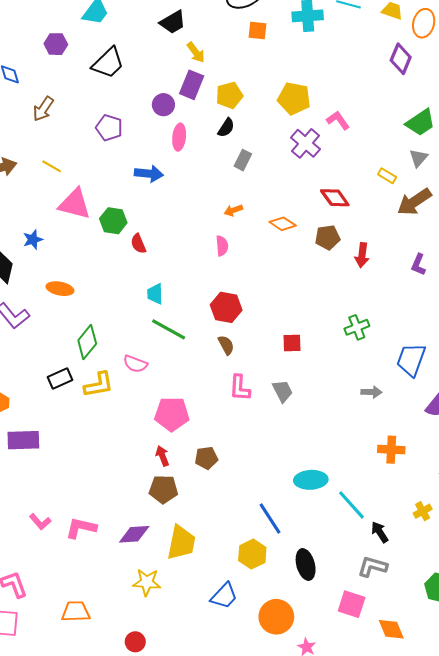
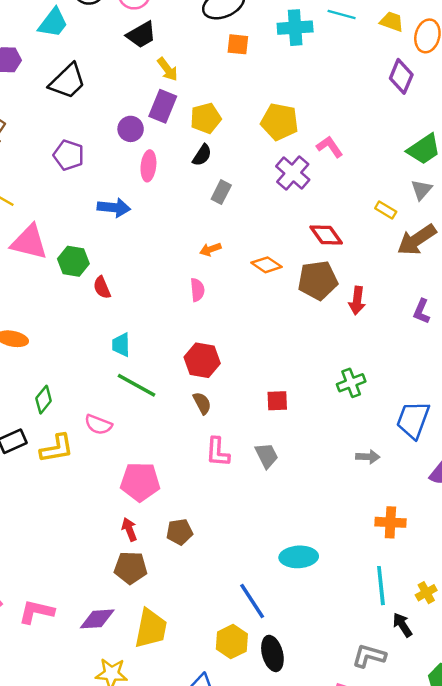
brown pentagon: (328, 237) -> (318, 280), size x1.4
green diamond: (87, 342) -> (44, 400), size x0.7
cyan line: (352, 505) -> (381, 586), moved, turned 36
black arrow: (380, 532) -> (402, 625), moved
black ellipse: (306, 564) -> (272, 653), moved

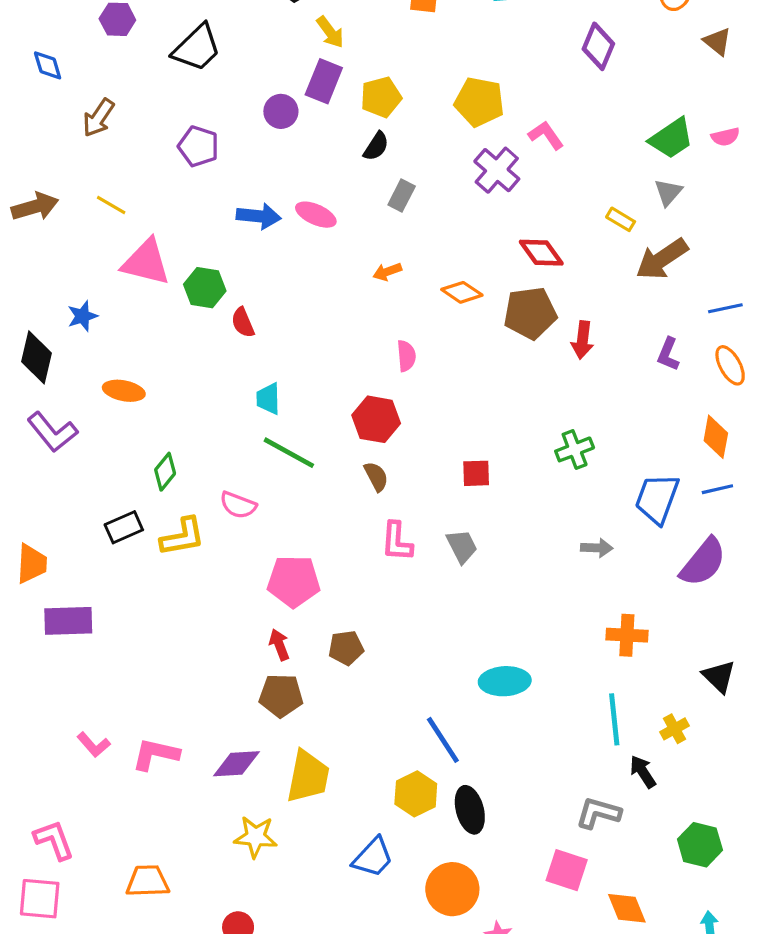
purple diamond: (401, 76) -> (598, 46), moved
pink ellipse: (148, 166) -> (316, 215), moved, turned -72
pink semicircle: (197, 290) -> (406, 356), moved

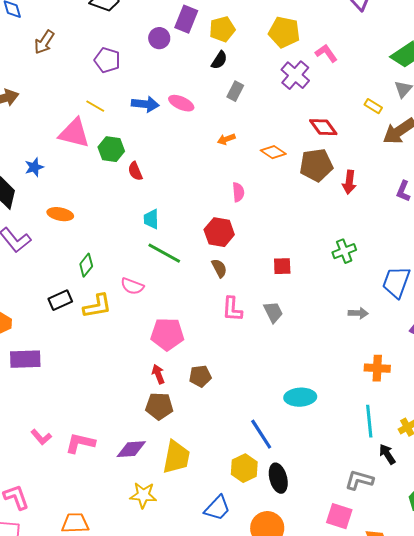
yellow line: (111, 205) -> (95, 106), moved

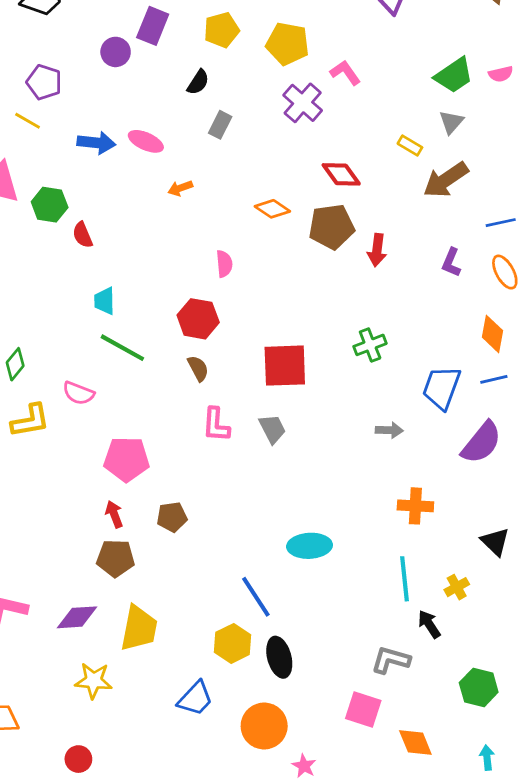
yellow pentagon: (222, 29) -> (221, 30), moved
yellow line: (95, 106) -> (28, 121), moved
orange arrow: (226, 139) -> (180, 188), moved
red square: (282, 266) -> (285, 366), size x1.8

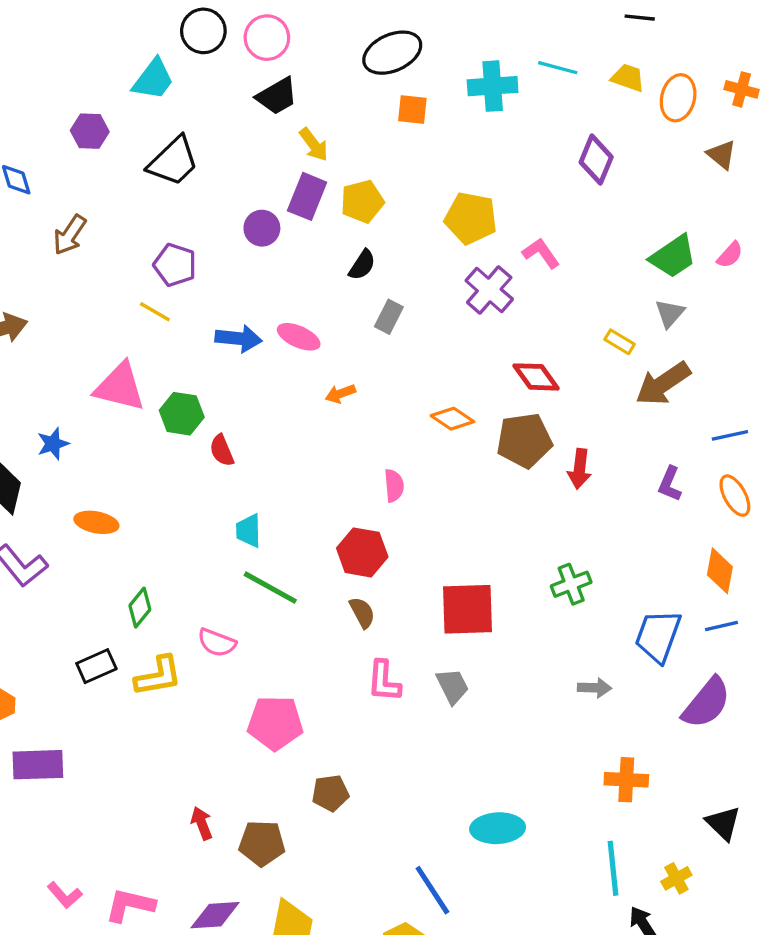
yellow pentagon: (221, 30) -> (362, 201), moved
pink semicircle: (501, 74) -> (730, 255), turned -35
red arrow: (114, 514) -> (202, 823), moved

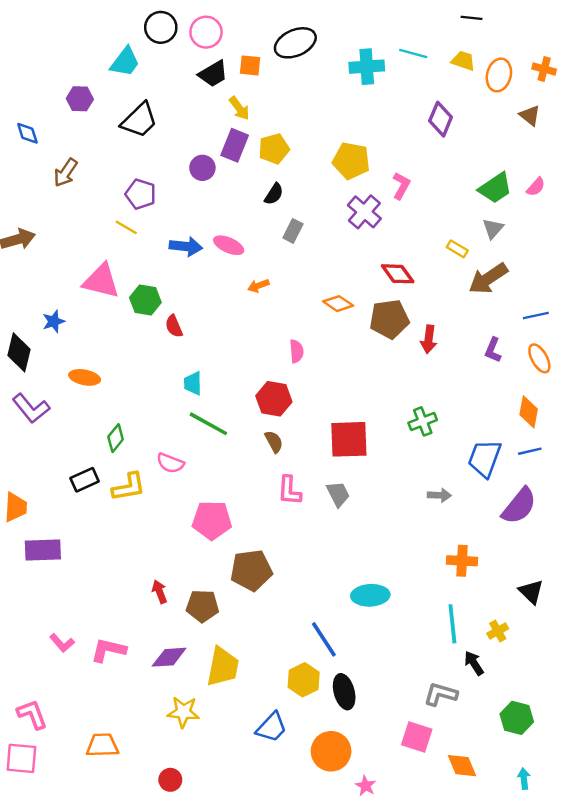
orange square: (412, 109) -> (250, 65), moved
pink L-shape: (541, 253) -> (401, 186), turned 64
brown pentagon: (330, 793) -> (251, 570), size x1.6

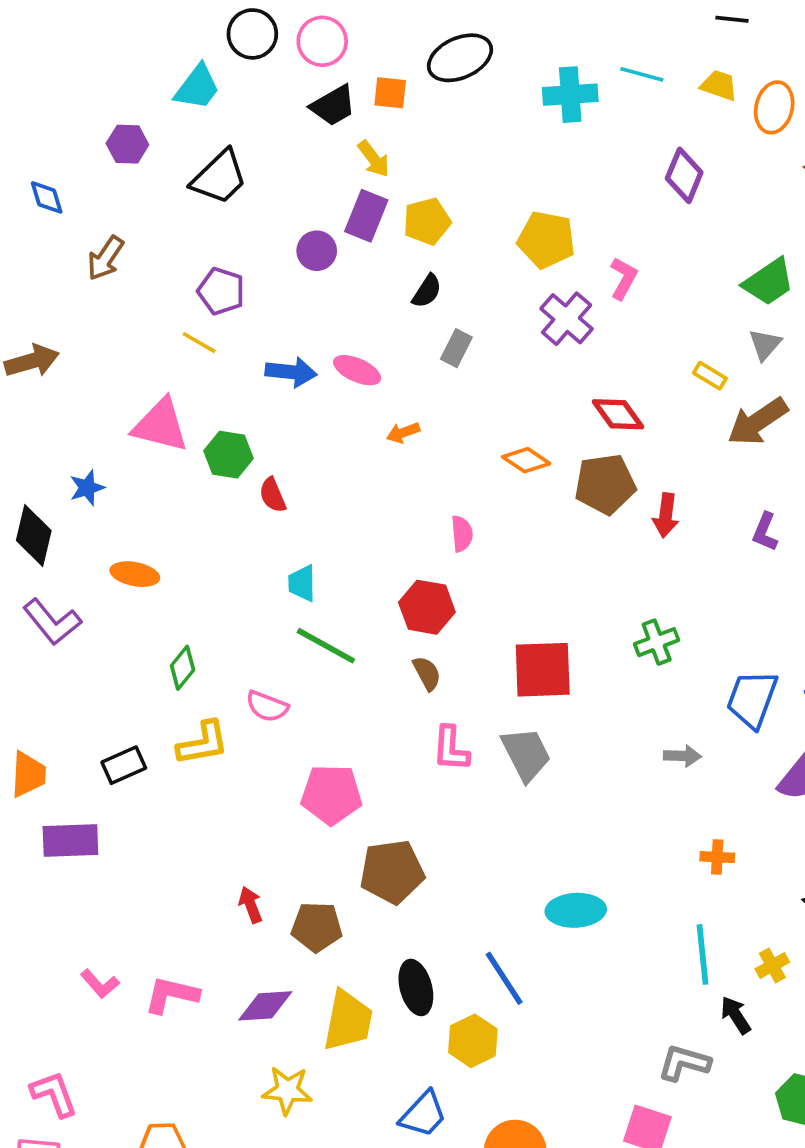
black rectangle: (85, 480) -> (124, 765), moved
gray trapezoid: (338, 494) -> (526, 754), size x1.4
orange cross: (462, 561) -> (717, 857), size x0.7
black ellipse: (344, 692) -> (416, 987), moved

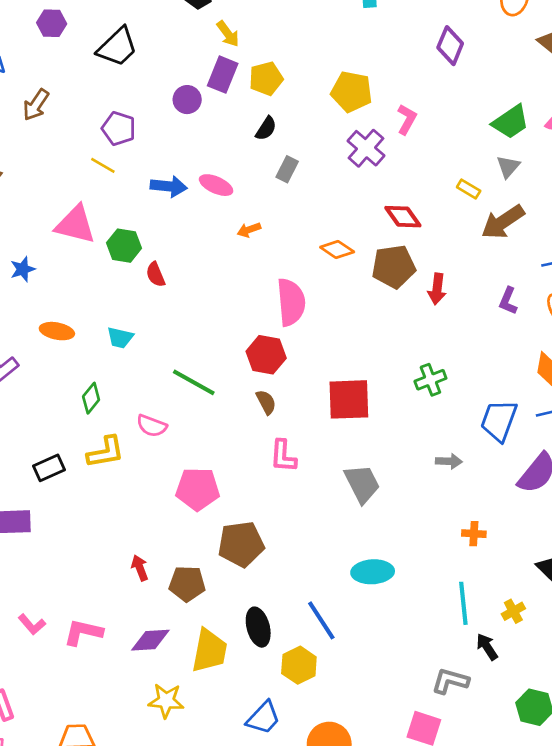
pink semicircle: (462, 534) -> (291, 302), size x1.8
cyan trapezoid: (302, 583) -> (120, 338), moved, turned -76
gray trapezoid: (526, 754) -> (362, 484), moved

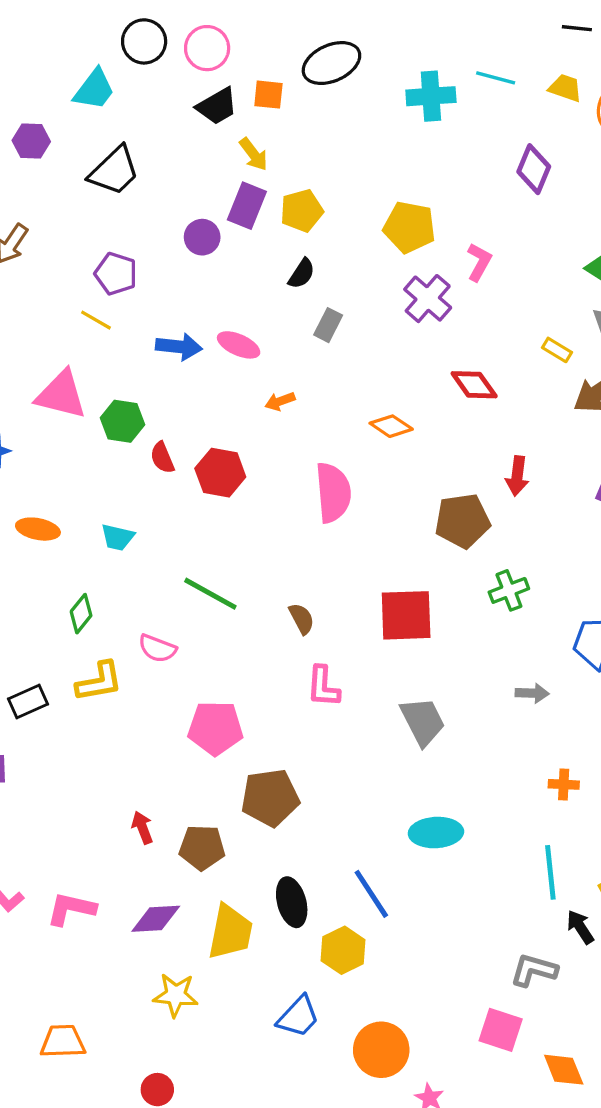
brown pentagon: (394, 267) -> (462, 521), moved
red hexagon: (266, 355) -> (220, 473), moved

